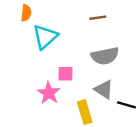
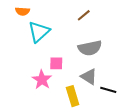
orange semicircle: (26, 13) -> (22, 11), turned 88
brown line: (98, 18) -> (84, 15), turned -32

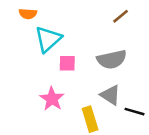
brown line: (84, 15) -> (121, 16), moved
pink square: (56, 63) -> (67, 63), moved

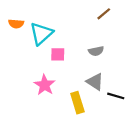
orange semicircle: (28, 14) -> (16, 24), moved
gray semicircle: (112, 59) -> (96, 51), size x0.6

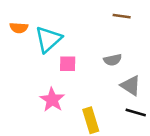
brown line: (104, 14) -> (122, 16), turned 48
gray triangle: (95, 82) -> (131, 86), moved

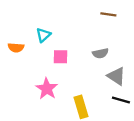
orange semicircle: (19, 28) -> (16, 48), moved
cyan triangle: (48, 39) -> (43, 35), size x0.6

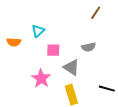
brown line: (108, 14) -> (96, 13), turned -64
gray triangle: (116, 76) -> (71, 67), moved

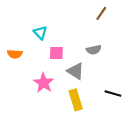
cyan triangle: (38, 31) -> (40, 33), turned -32
orange semicircle: (14, 42) -> (15, 54), moved

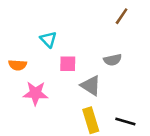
pink star: (44, 83) -> (36, 93), moved, turned -30
black line: (113, 94) -> (125, 121), moved

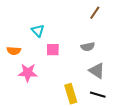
gray triangle: (91, 86) -> (97, 71), moved

